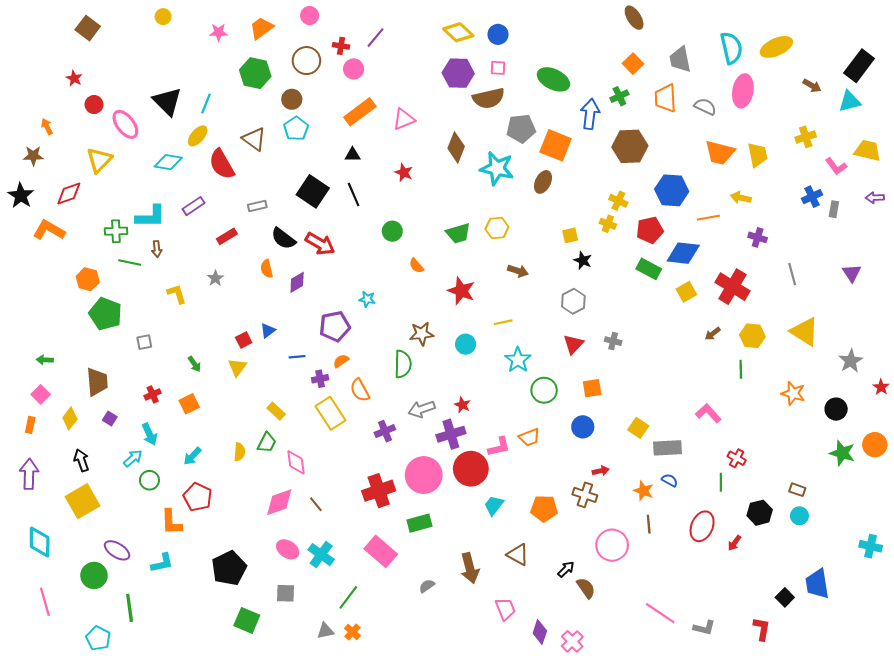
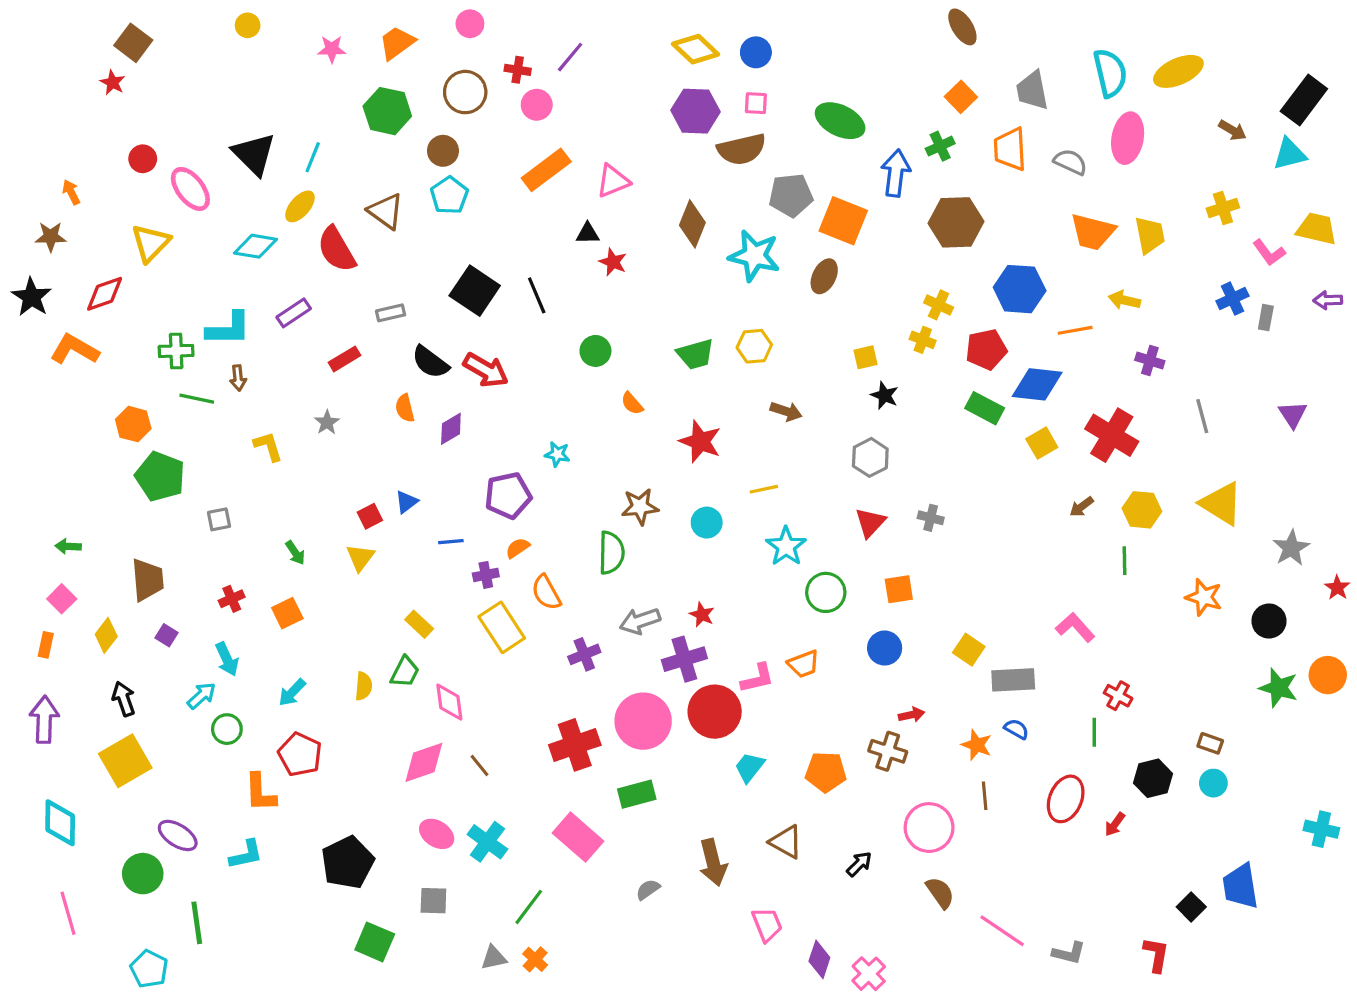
red star: (74, 78) -> (113, 83), moved
black triangle: (353, 155) -> (588, 233), moved
brown semicircle: (586, 588) -> (940, 893), moved

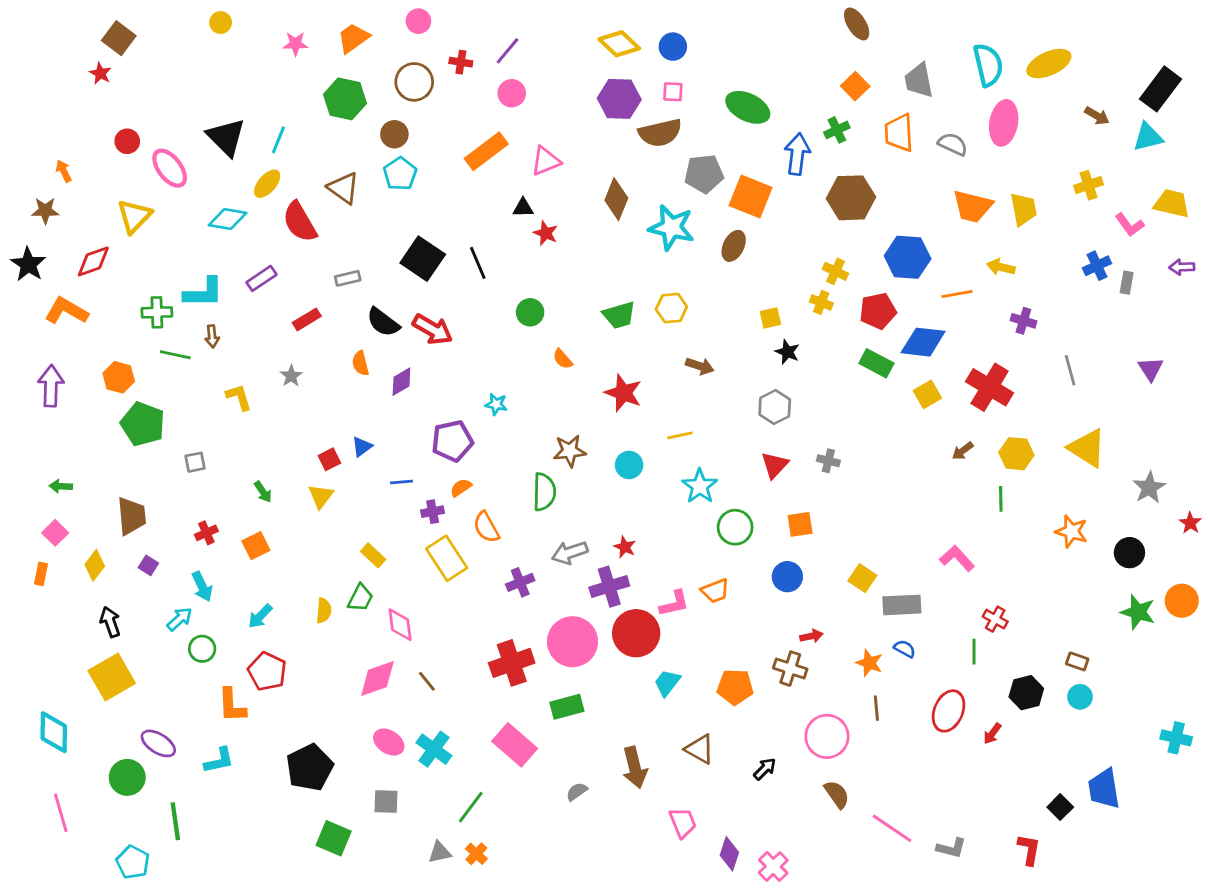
pink circle: (537, 105) -> (512, 93), moved
purple arrow: (44, 720) -> (51, 386), moved

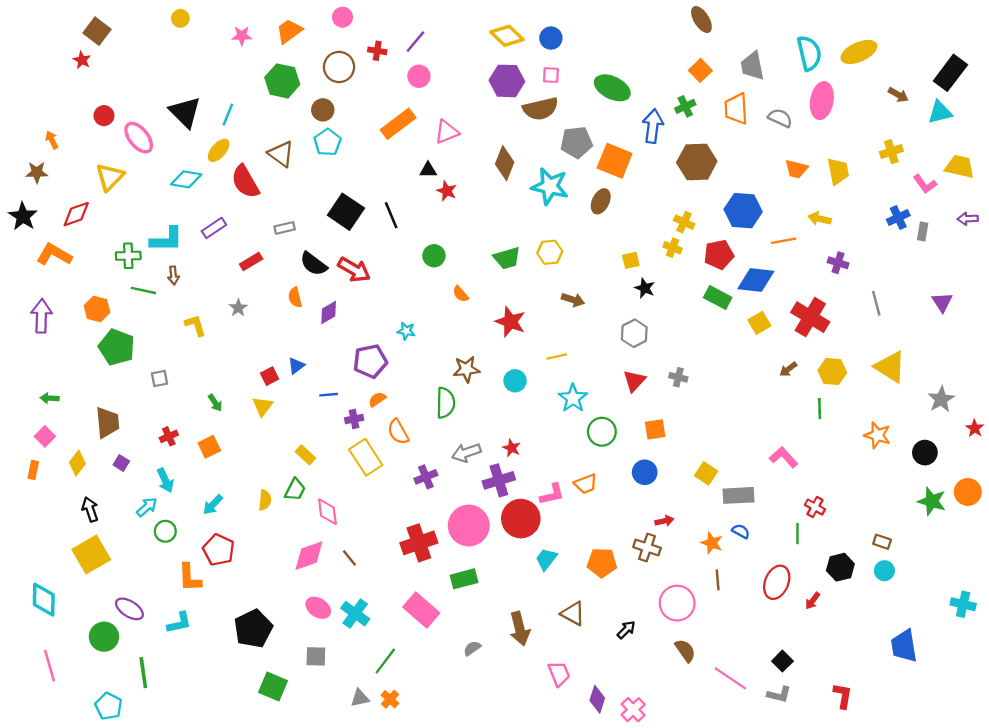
orange trapezoid: (973, 206) -> (796, 169), size x0.7
black square: (1060, 807) -> (782, 661), moved

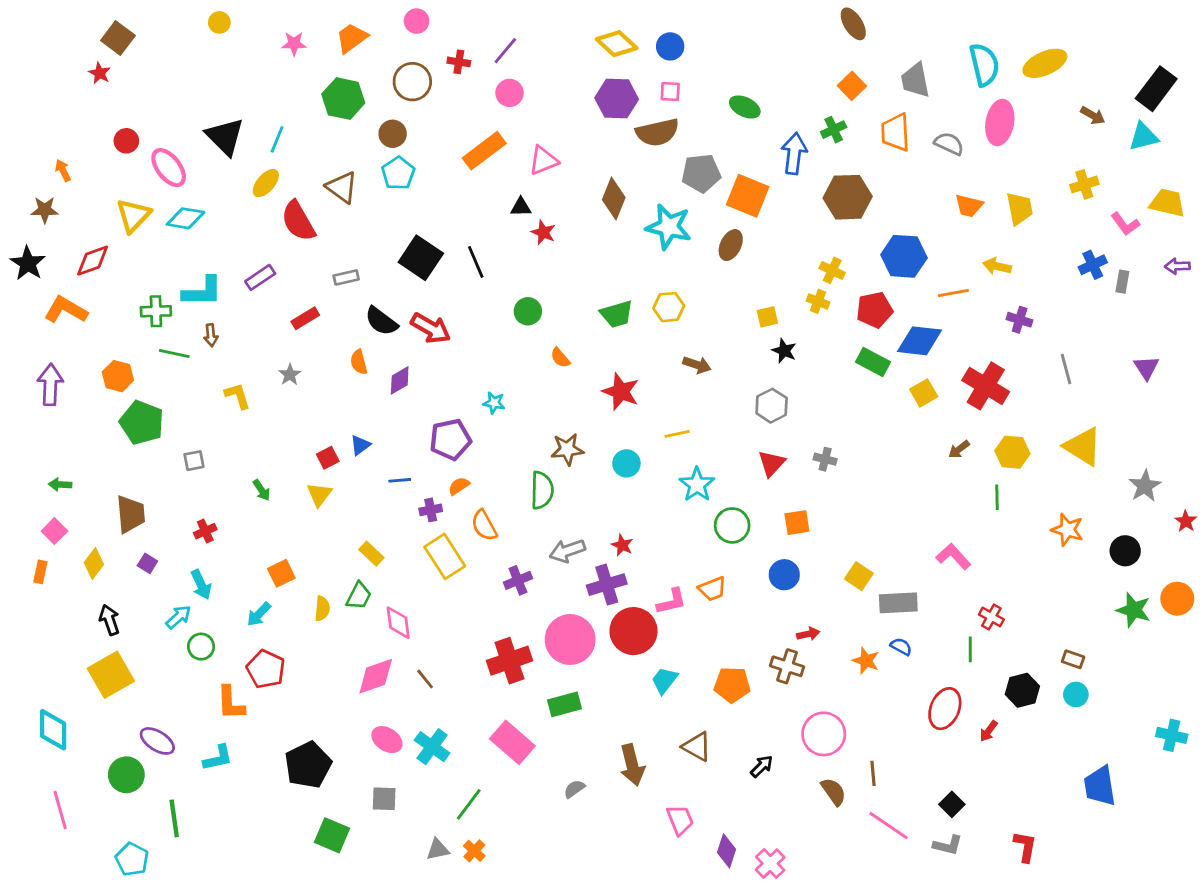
green ellipse: (612, 88) -> (745, 107), size x0.7
cyan diamond: (186, 179) -> (186, 218), moved
orange square: (209, 447) -> (281, 573), moved
brown line: (718, 580) -> (873, 773), moved

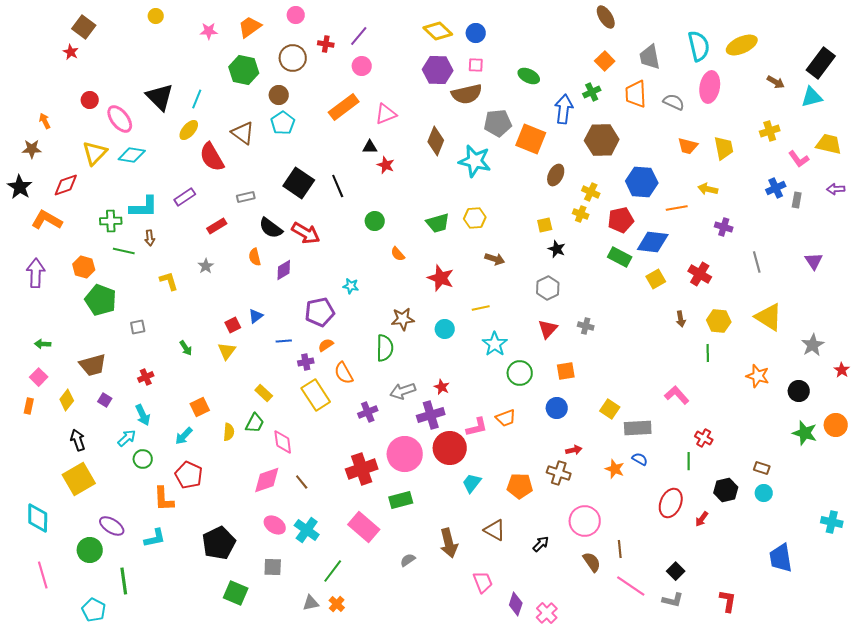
brown ellipse: (731, 245) -> (556, 175), moved
red cross: (986, 386) -> (700, 274), size x0.7
brown arrow: (959, 449) -> (681, 319), turned -63
brown trapezoid: (131, 514) -> (93, 365), turned 80

